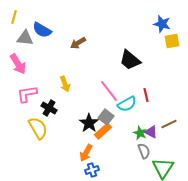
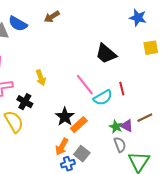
yellow square: (172, 41) -> (151, 48), moved
brown arrow: (78, 43) -> (52, 17), moved
gray square: (106, 117) -> (82, 154), moved

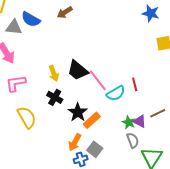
black trapezoid: (106, 54) -> (78, 70), moved
black cross: (25, 102) -> (55, 97), moved

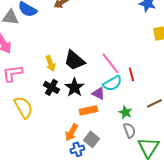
pink line: (98, 80) -> (110, 63), moved
black star: (78, 112) -> (74, 87), moved
orange rectangle: (92, 120) -> (88, 110), turned 30
purple triangle: (140, 121) -> (98, 93), moved

